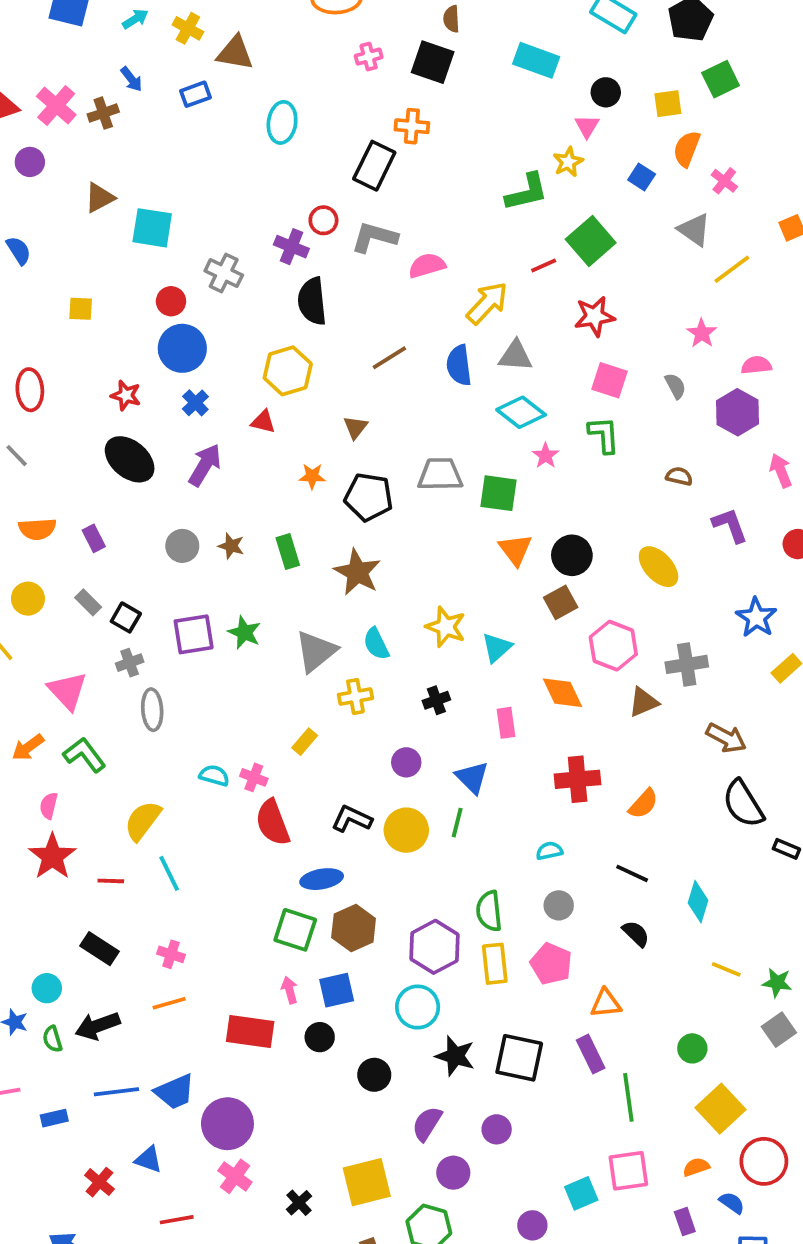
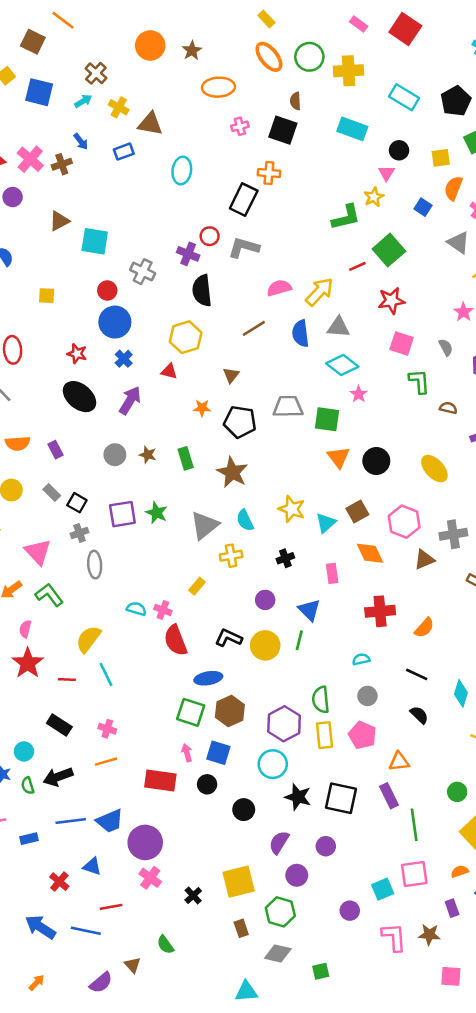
pink semicircle: (427, 265) -> (279, 288), moved
green L-shape: (604, 435) -> (419, 381), moved
brown square: (561, 602) -> (357, 512), moved
blue square: (337, 990) -> (218, 753), turned 30

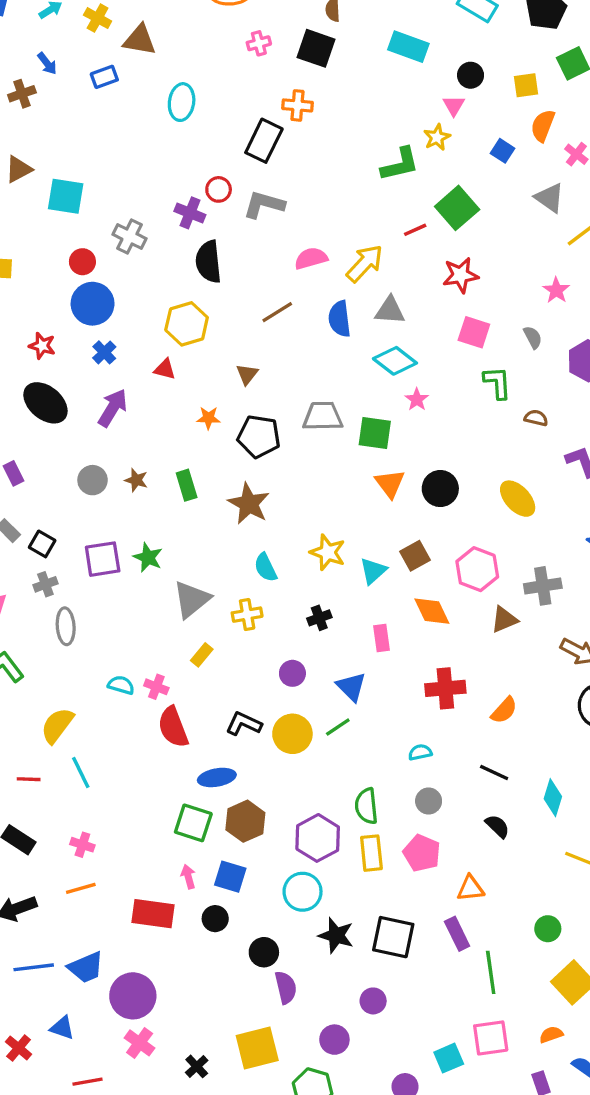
gray triangle: (205, 525) -> (192, 599), moved
green line: (299, 640) -> (338, 727), turned 42
purple semicircle: (279, 842) -> (286, 988), moved, turned 135

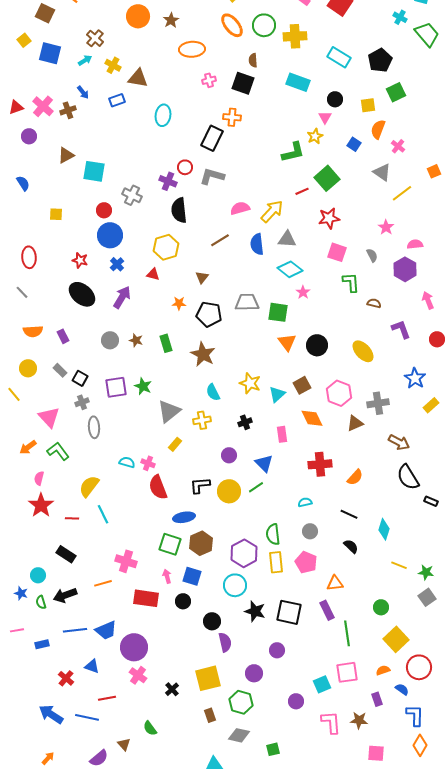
black L-shape: (244, 724) -> (200, 485), turned -30
pink cross: (82, 845) -> (126, 561), moved, size x1.5

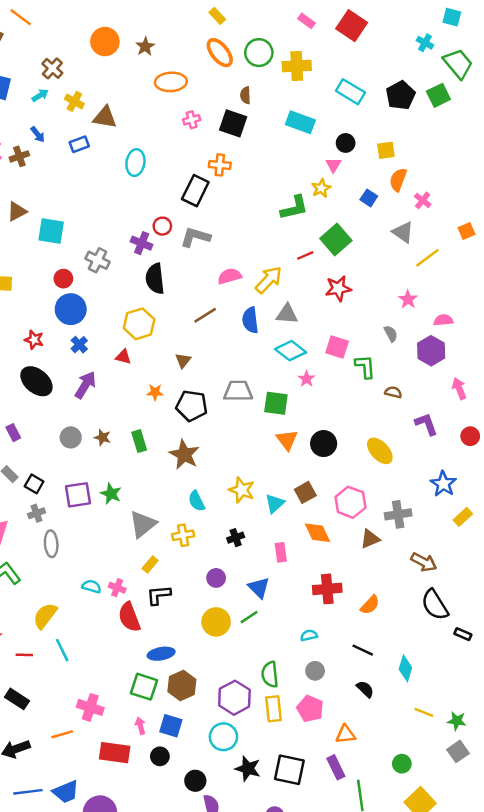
green square: (396, 92) -> (438, 95), moved
pink square: (337, 252) -> (337, 347), moved
black L-shape: (200, 485) -> (159, 595), moved

